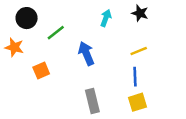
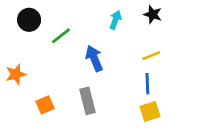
orange star: (14, 47) -> (16, 74), moved, turned -30
orange square: (41, 70) -> (45, 105), moved
gray rectangle: (92, 101) -> (88, 101), moved

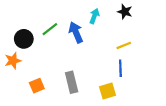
black circle: (29, 20) -> (24, 39), moved
blue arrow: (94, 58) -> (76, 32), moved
yellow square: (150, 112) -> (107, 91), moved

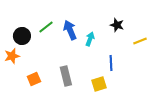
black star: (125, 12) -> (117, 25), moved
cyan arrow: (94, 16) -> (90, 39), moved
yellow line: (124, 45) -> (140, 41), moved

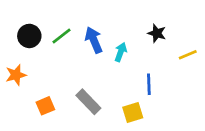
black circle: (22, 36) -> (29, 36), moved
gray rectangle: (66, 76) -> (88, 102), turned -30

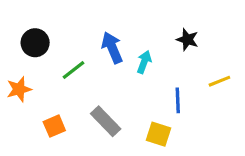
green line: (62, 36) -> (74, 70), moved
yellow line: (188, 55) -> (219, 81), moved
yellow square: (133, 112) -> (159, 134), turned 35

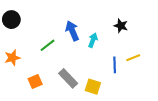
black circle: (35, 43) -> (11, 20), moved
yellow line: (219, 81) -> (133, 58), moved
yellow square: (159, 134) -> (93, 87), moved

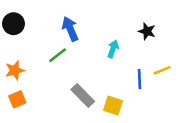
blue arrow: (72, 31) -> (70, 29), moved
orange square: (35, 81) -> (17, 99), moved

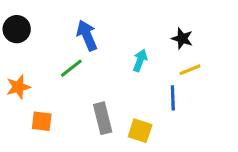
yellow line: (162, 70) -> (190, 70), moved
gray rectangle: (83, 96) -> (103, 118), turned 30
orange square: (17, 99) -> (42, 121), moved, turned 30

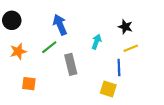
orange star: (18, 87) -> (18, 51), moved
gray rectangle: (103, 118) -> (71, 64), moved
yellow square: (140, 131) -> (108, 89), moved

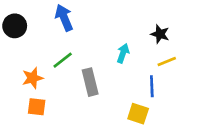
blue arrow: (60, 25) -> (64, 18), moved
orange star: (18, 51) -> (33, 78), moved

